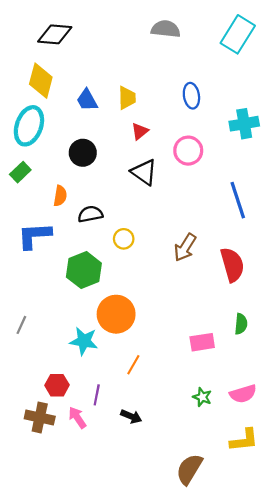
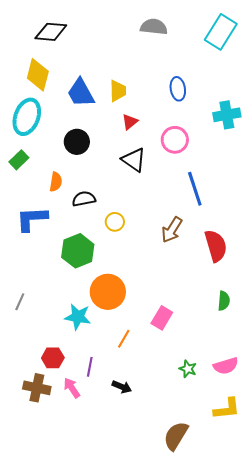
blue trapezoid: (87, 100) -> (81, 93), size x1.4
blue line: (238, 200) -> (195, 189), moved
pink rectangle: (202, 342) -> (162, 318), moved, turned -50

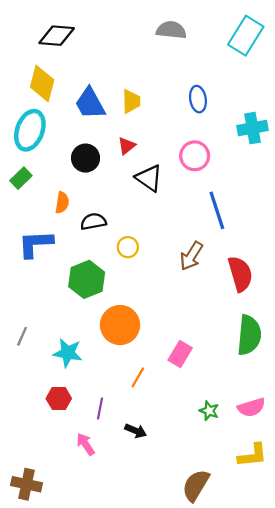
red triangle: (130, 122) -> (127, 146), moved
green semicircle: (224, 301) -> (249, 335), size x1.8
cyan star: (78, 317) -> (68, 353), moved
brown cross: (37, 388) -> (27, 484), moved
pink arrow: (72, 388) -> (86, 444), moved

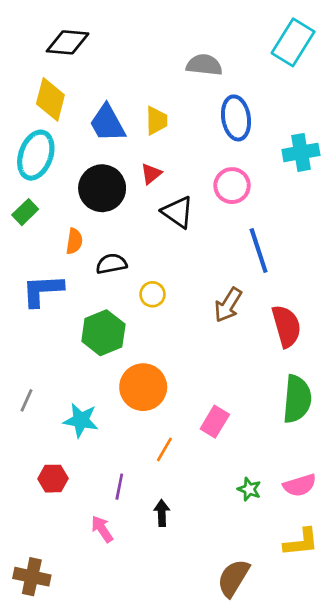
gray semicircle: (171, 30) -> (204, 65), moved
blue ellipse: (198, 99) -> (236, 118), size x1.4
black circle: (86, 158) -> (102, 188), size x1.4
red hexagon: (59, 398) -> (53, 479), moved
black arrow: (136, 431) -> (162, 513), turned -115

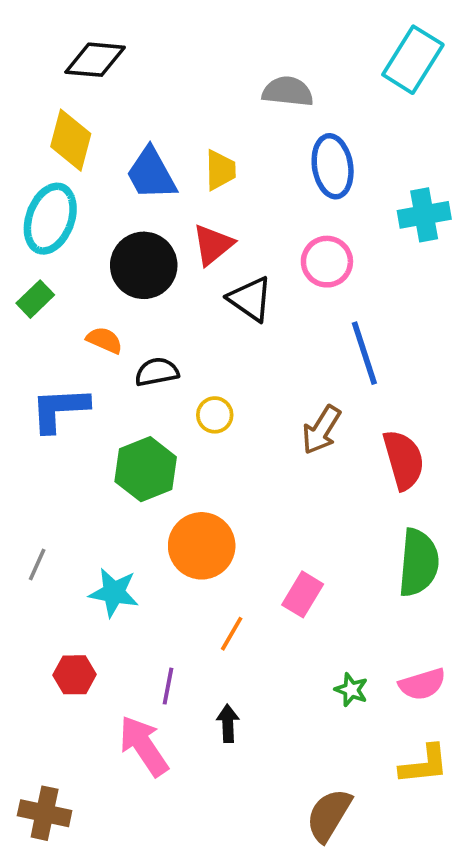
red triangle: (151, 174) -> (213, 245), size x1.4
orange semicircle: (74, 241) -> (104, 340), turned -75
pink arrow: (102, 529) -> (144, 746), size x1.6

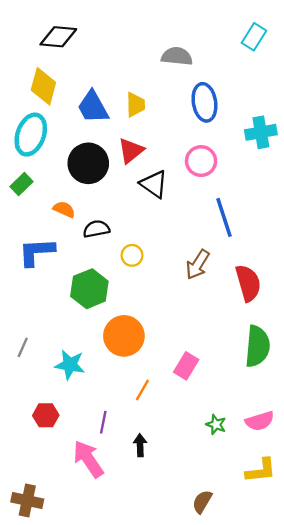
cyan rectangle: (413, 60) -> (254, 37), size x0.7
brown semicircle: (329, 815) -> (202, 502), size x0.7

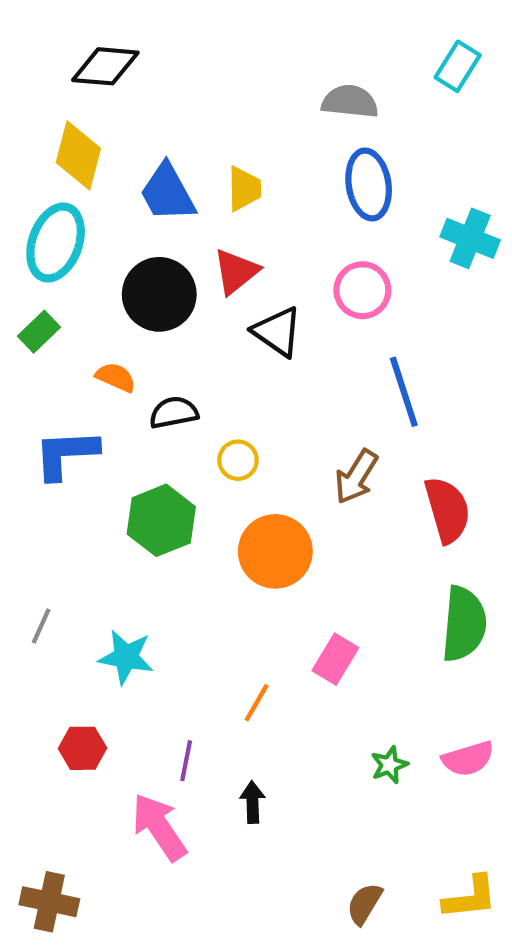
gray semicircle: (177, 56) -> (350, 102), moved
cyan cross: (261, 132) -> (470, 238), turned 32
orange circle: (124, 336) -> (275, 551), moved
green star: (216, 425) -> (389, 765), turned 30
yellow L-shape: (261, 471) -> (470, 898), moved

